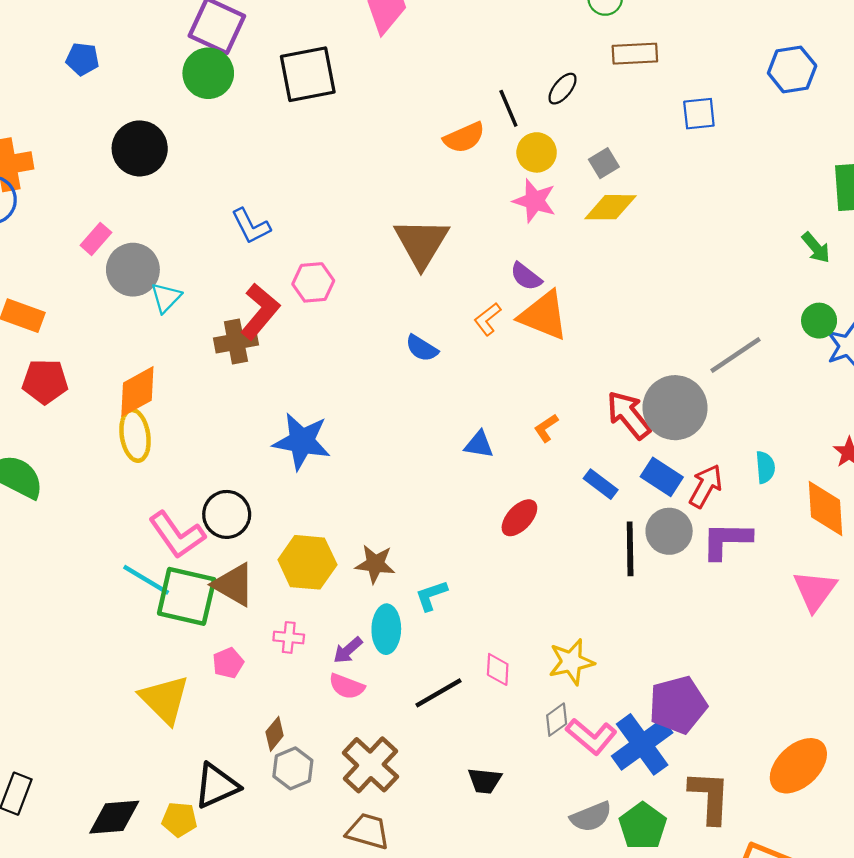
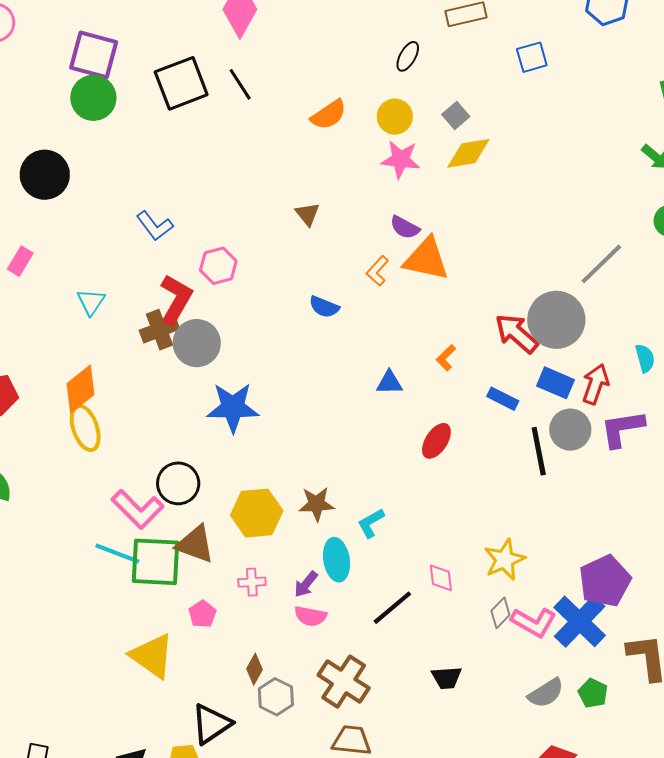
black line: (508, 108) -> (240, 84), moved
brown triangle: (421, 243) -> (307, 214), size x0.5
gray circle: (133, 270) -> (197, 343), moved
green pentagon: (643, 826) -> (593, 693), size x0.7

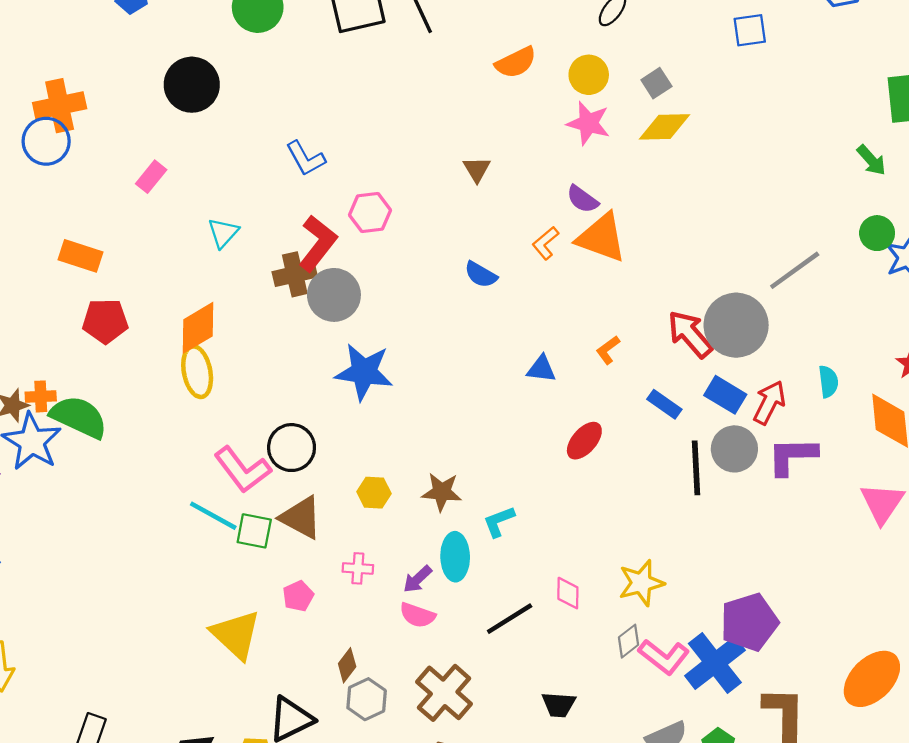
yellow hexagon: (257, 513) -> (374, 493), size x0.6
green square: (156, 562) -> (254, 531), size x0.6

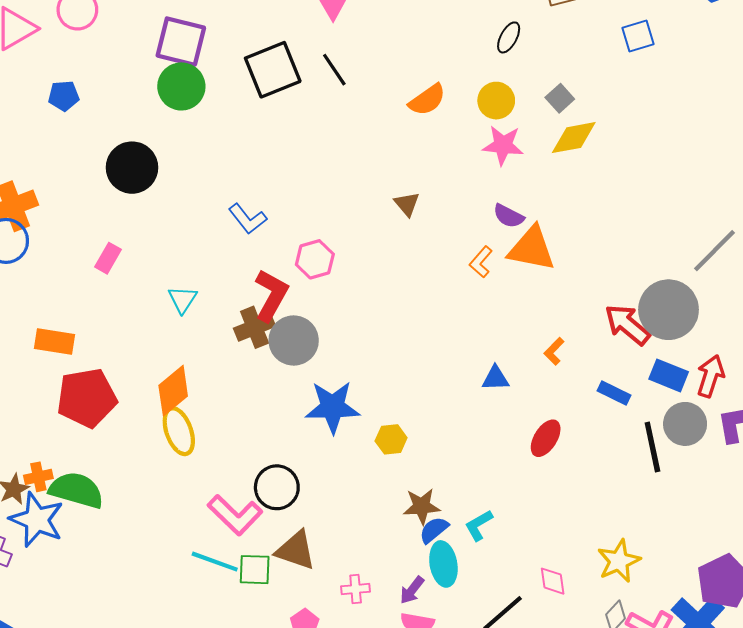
blue semicircle: (481, 275) -> (434, 530), moved, turned 120
red pentagon: (105, 321) -> (87, 398), size x1.4
yellow hexagon: (374, 493) -> (391, 439), moved

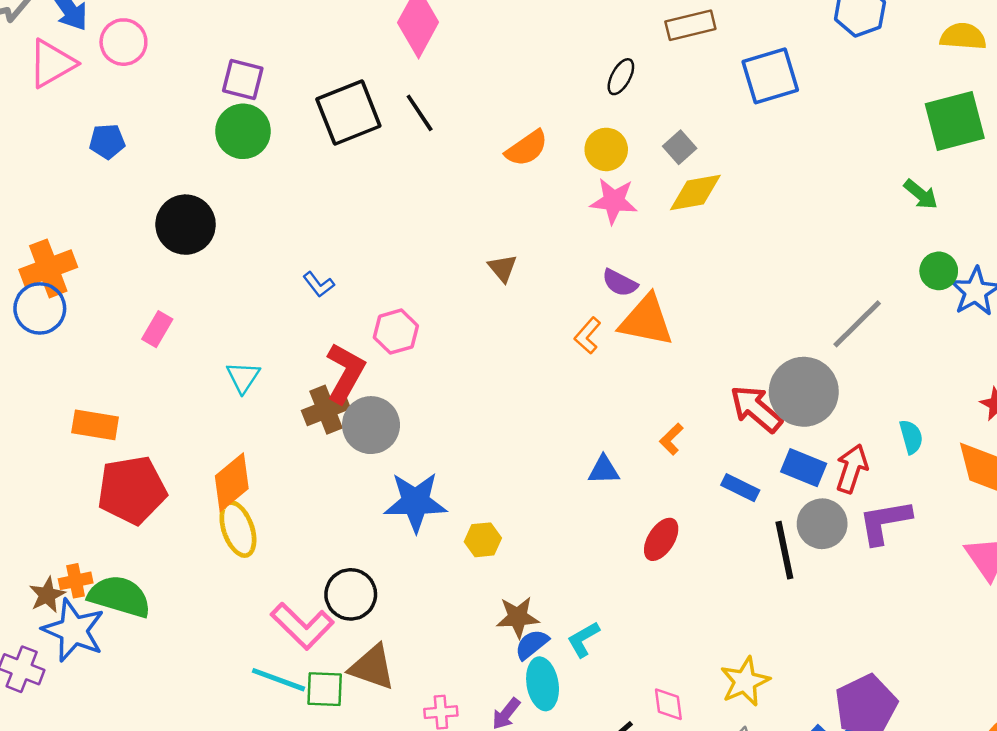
blue square: (638, 36) -> (770, 76), size x1.5
purple square: (181, 42) -> (243, 80), size x0.7
blue L-shape: (248, 219) -> (319, 284), size x0.7

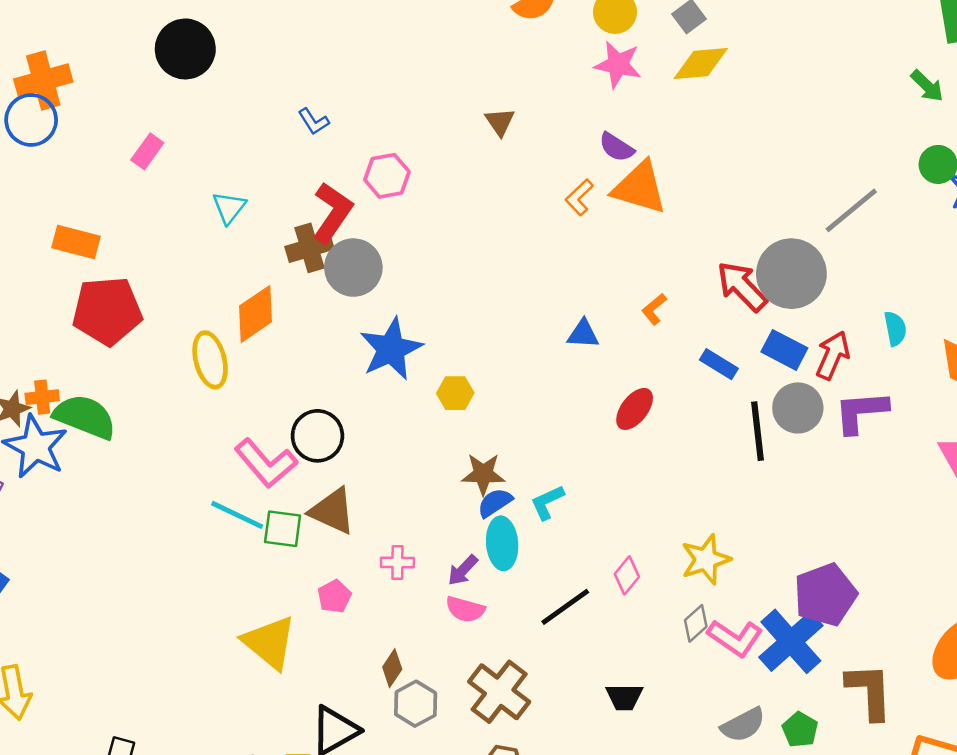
orange diamond: (232, 482) -> (256, 314), moved
blue star: (415, 502) -> (391, 349), turned -30
pink diamond: (668, 704) -> (627, 575), turned 42

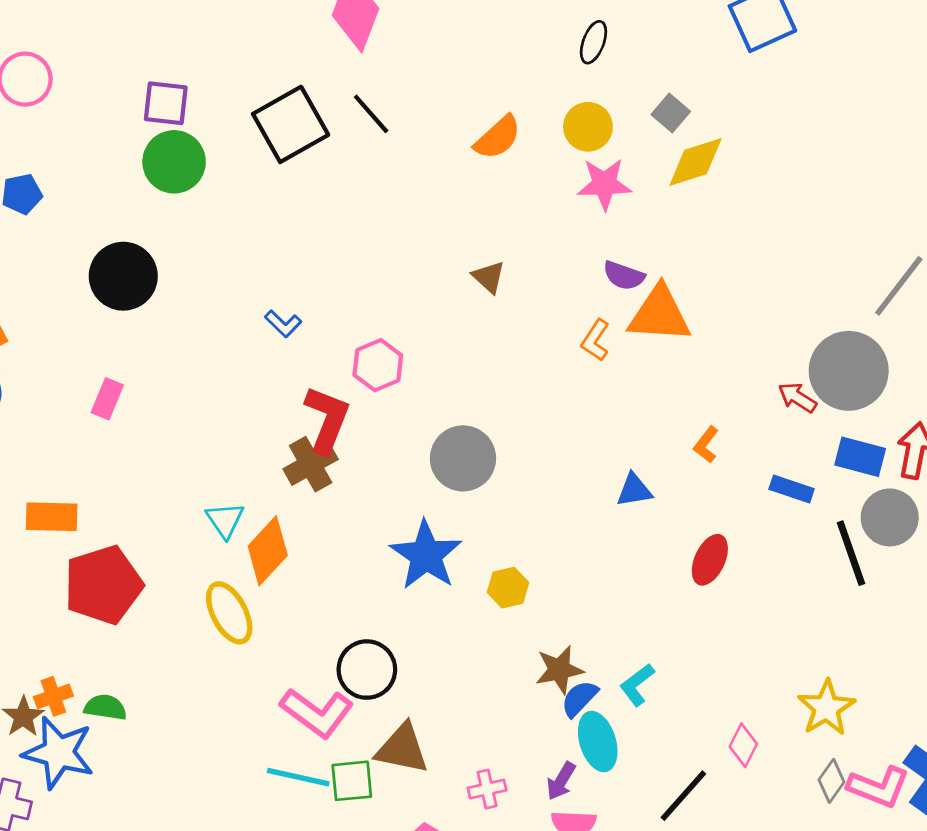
cyan triangle: (229, 208) -> (225, 520), moved
gray circle: (353, 268) -> (463, 458), moved
red arrow: (742, 286) -> (797, 397), size x0.6
green semicircle: (85, 417) -> (105, 707), size x0.6

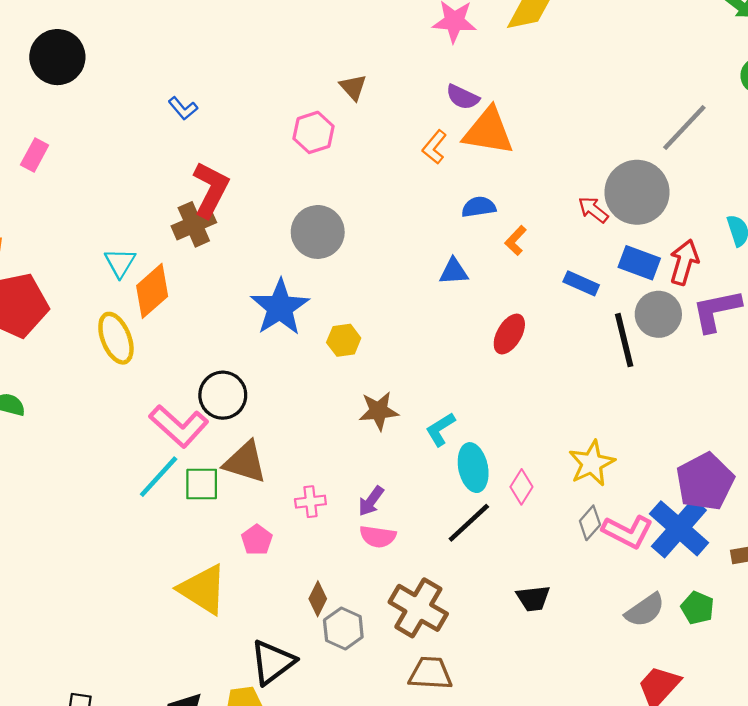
pink hexagon: (378, 365) -> (313, 132), moved
blue semicircle: (579, 698) -> (479, 207), moved, turned 32
cyan ellipse: (598, 741) -> (473, 468), moved
cyan line: (298, 777) -> (159, 477), turned -66

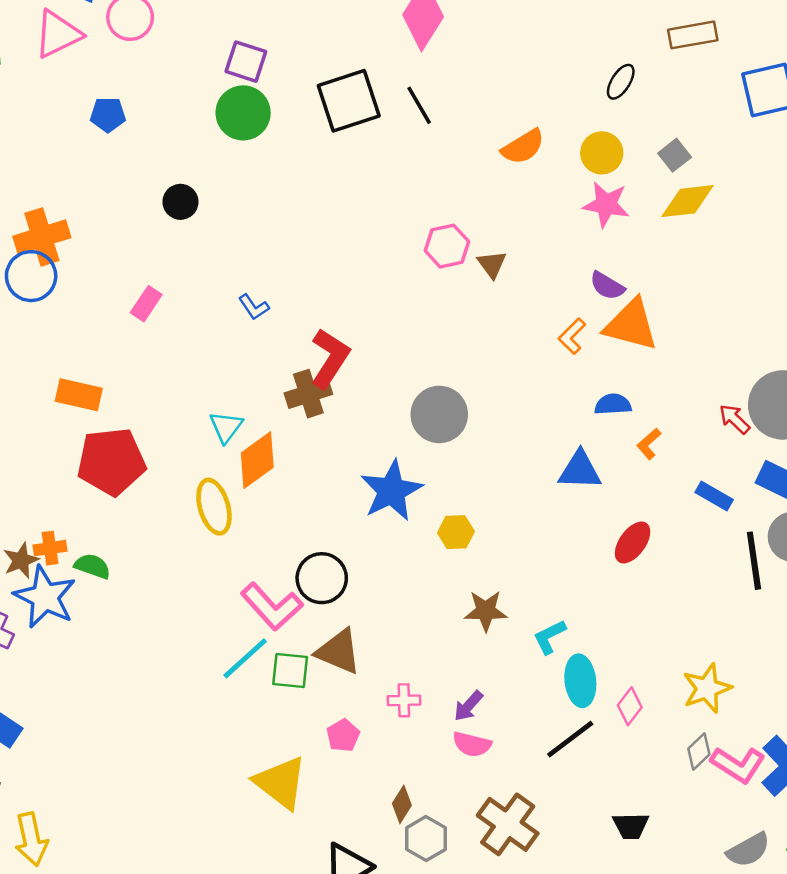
black circle: (57, 57) -> (180, 202), size x0.6
blue L-shape: (183, 108) -> (254, 307), moved
pink hexagon: (313, 132) -> (447, 246), moved
blue triangle: (454, 271) -> (580, 470), size x1.4

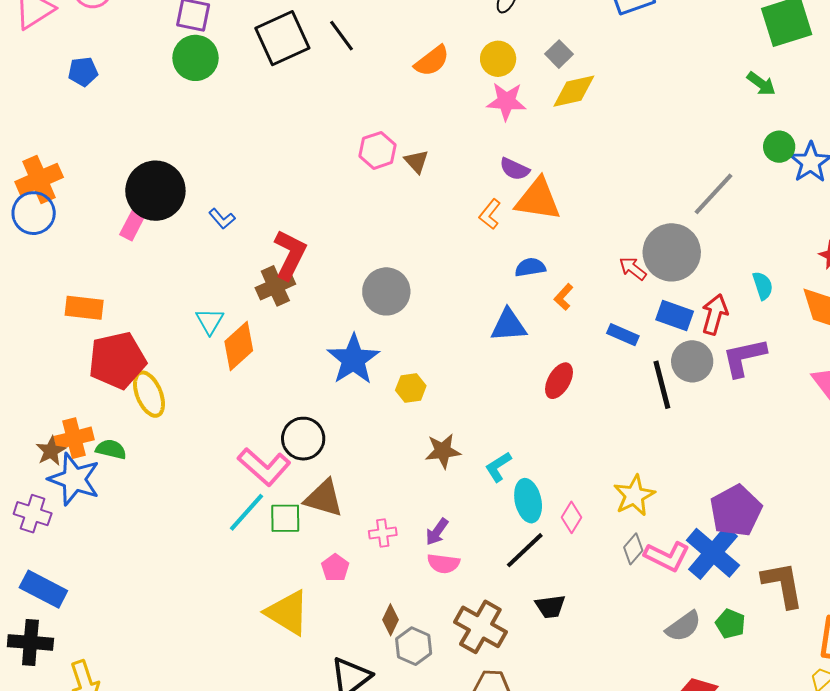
black circle: (180, 202) -> (155, 191), moved, size x2.0
yellow ellipse: (214, 507) -> (149, 394), moved
orange cross: (50, 548) -> (74, 438), size x1.4
black trapezoid: (631, 826) -> (550, 606), moved

